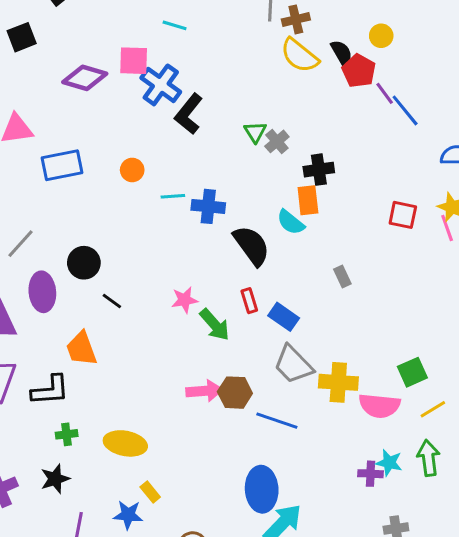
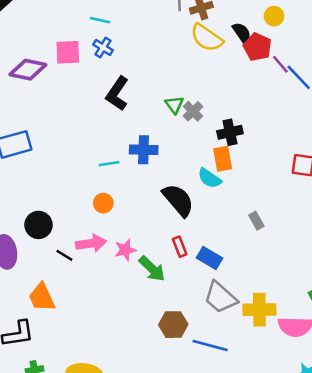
blue cross: (161, 85) -> (103, 47), moved, size x0.6
orange circle: (132, 170) -> (103, 203), moved
blue cross: (208, 206) -> (144, 150), moved
pink arrow: (204, 391) -> (91, 243), moved

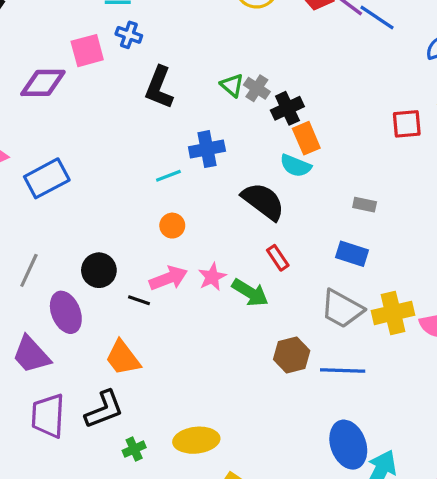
black cross: (230, 132) -> (287, 108), moved
gray rectangle: (256, 221) -> (365, 205), turned -36
blue rectangle: (210, 258) -> (352, 254), moved

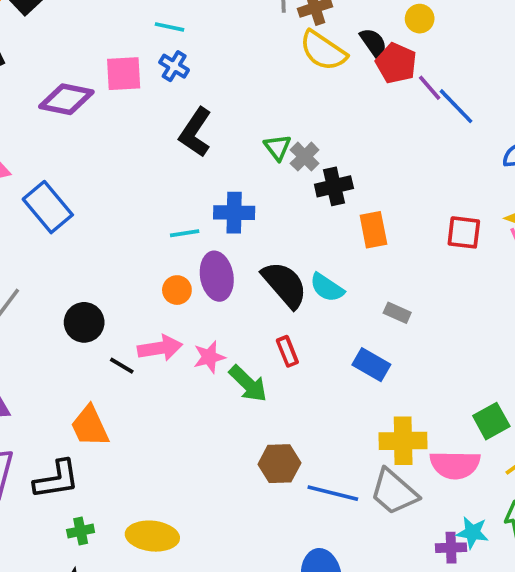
orange rectangle: (306, 138) -> (373, 230), moved
cyan semicircle: (296, 166) -> (327, 288), moved
blue rectangle: (47, 178) -> (48, 207), turned 66
gray trapezoid: (342, 309) -> (394, 492), moved
purple ellipse: (66, 312) -> (217, 276), moved

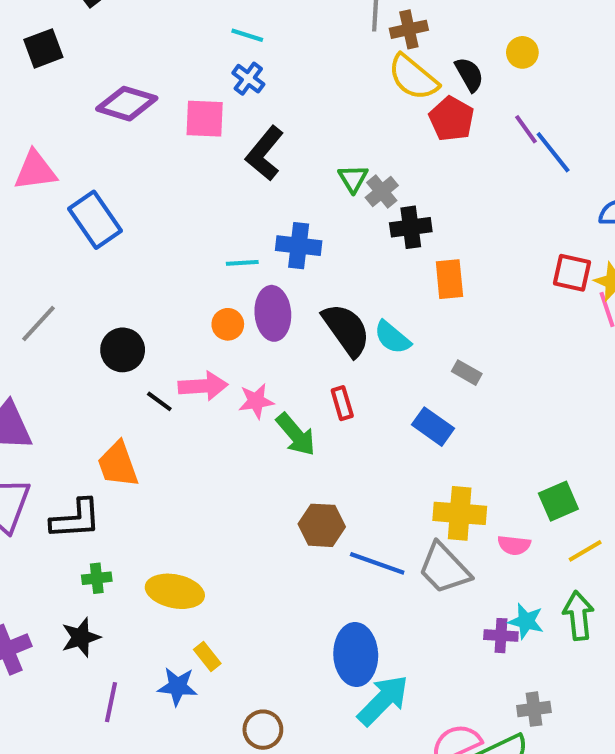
red pentagon: (396, 63) -> (452, 119), moved
pink square: (124, 74) -> (205, 119), moved
red square: (464, 232) -> (572, 273), moved
pink semicircle: (455, 465) -> (514, 545), size x0.6

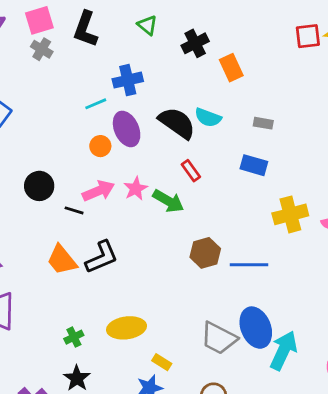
gray cross: (382, 192) -> (42, 49), moved
black L-shape: (76, 519) -> (102, 257), moved
gray trapezoid: (444, 568) -> (219, 338), moved

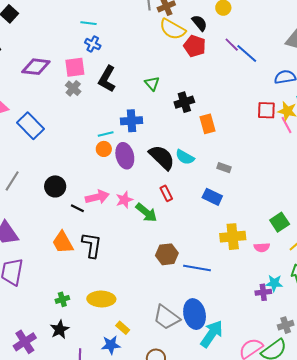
orange circle: (100, 146) -> (104, 149), moved
black L-shape: (102, 257) -> (92, 245), turned -68

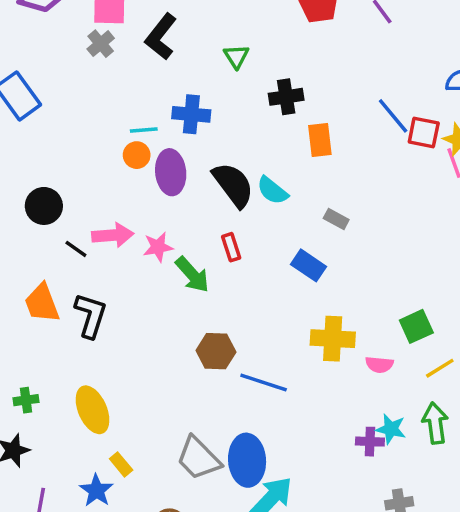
blue line: (247, 53) -> (393, 116), moved
yellow ellipse: (101, 299) -> (92, 410), turned 56
blue star: (111, 345) -> (96, 490), turned 30

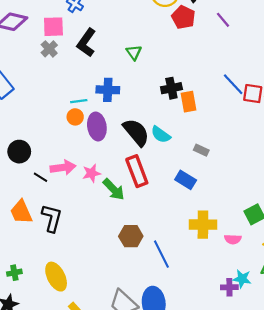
black cross: (286, 97) -> (171, 88), moved
red rectangle: (231, 247) -> (137, 171), size x1.8
blue line: (264, 383) -> (161, 254), turned 48

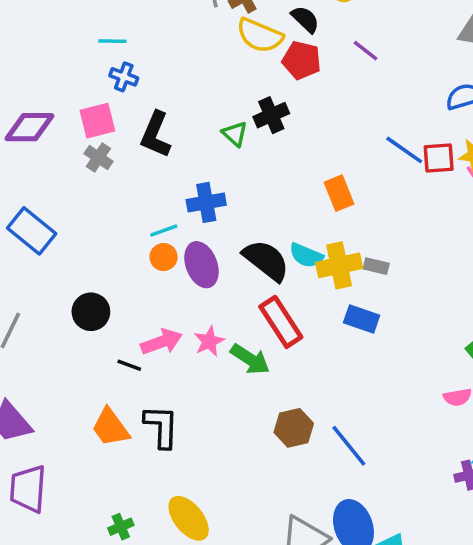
black cross: (171, 88) -> (271, 115), moved
black circle: (19, 152) -> (91, 312), moved
yellow cross: (203, 225) -> (339, 265), moved

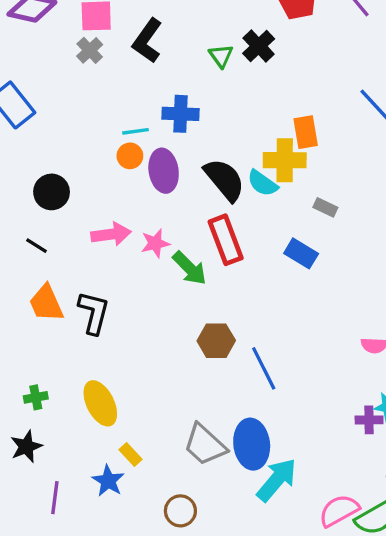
black cross: (271, 115) -> (259, 46), turned -32
yellow cross: (339, 265) -> (285, 160), moved
black line: (129, 365) -> (37, 246), moved

